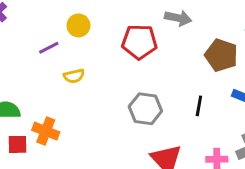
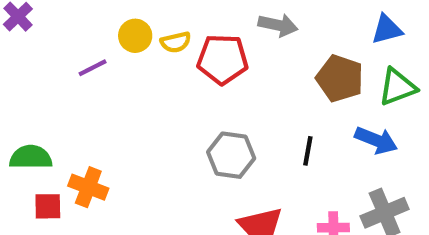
yellow semicircle: (74, 76) -> (176, 42), moved

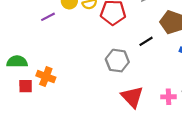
black line: (308, 151) -> (146, 41), moved, turned 48

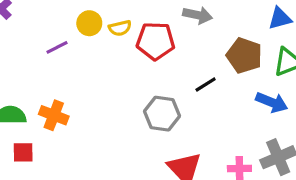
orange cross: (46, 77) -> (54, 115), moved

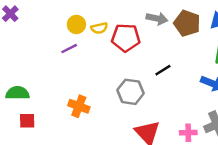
purple line: (57, 47) -> (69, 49), moved
brown pentagon: (244, 55) -> (187, 23), moved
orange cross: (54, 115) -> (79, 106), moved

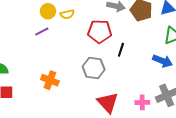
red pentagon: (126, 38) -> (100, 32), moved
black line: (163, 70) -> (121, 50), turned -40

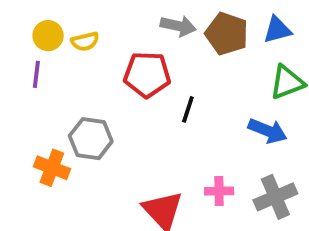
purple line: (42, 32) -> (36, 74), turned -56
gray hexagon: (94, 68) -> (91, 139), moved
pink cross: (142, 102) -> (219, 191), moved

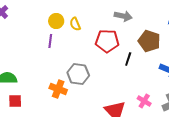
brown pentagon: (227, 34) -> (149, 41), moved
yellow semicircle: (85, 41) -> (75, 24), turned 80
pink cross: (219, 191) -> (144, 101), turned 32

